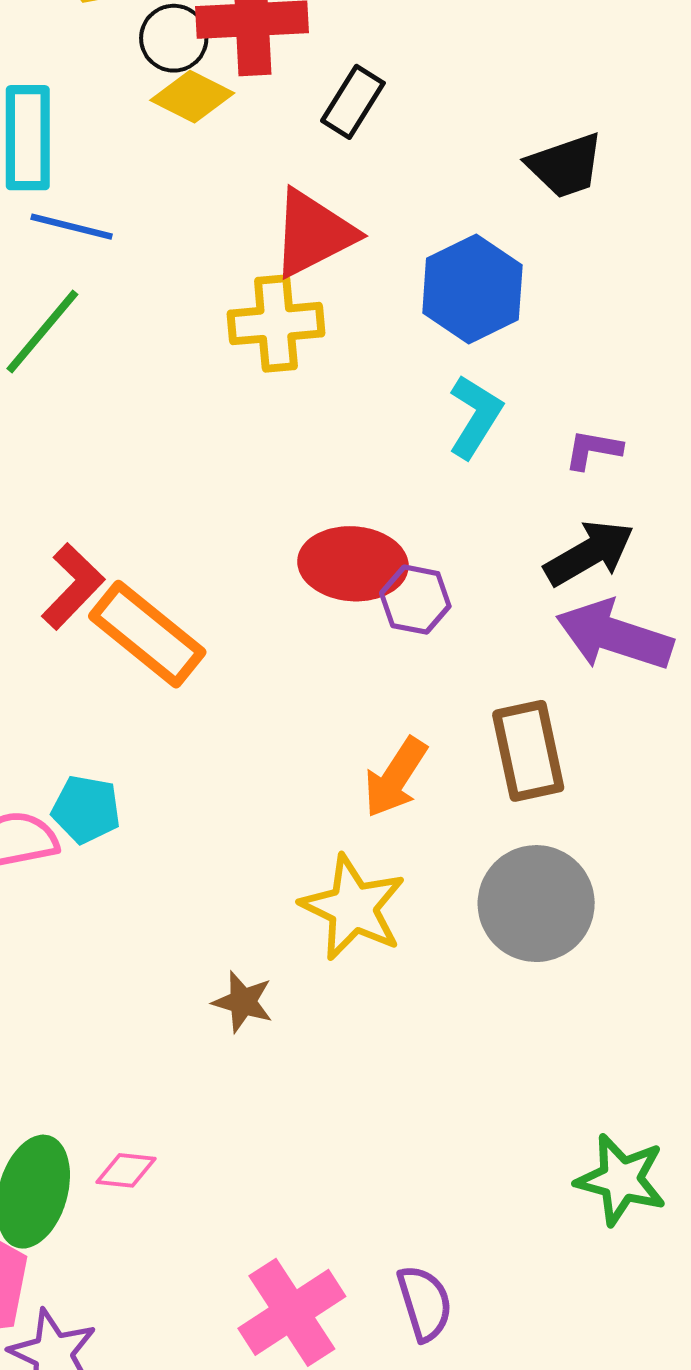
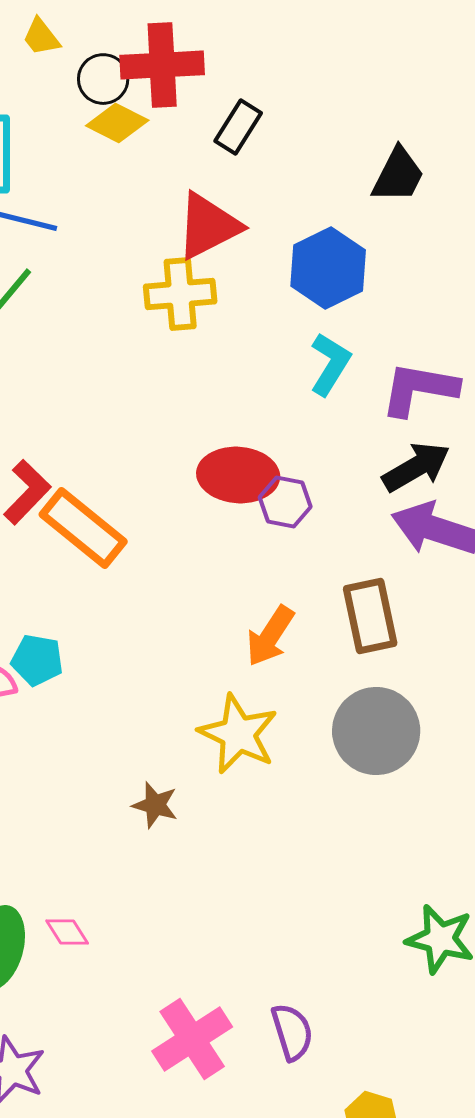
black trapezoid: (565, 166) -> (398, 175), turned -44
purple L-shape: (593, 450) -> (419, 389), size x1.8
pink diamond: (126, 1170) -> (67, 932), turned 51

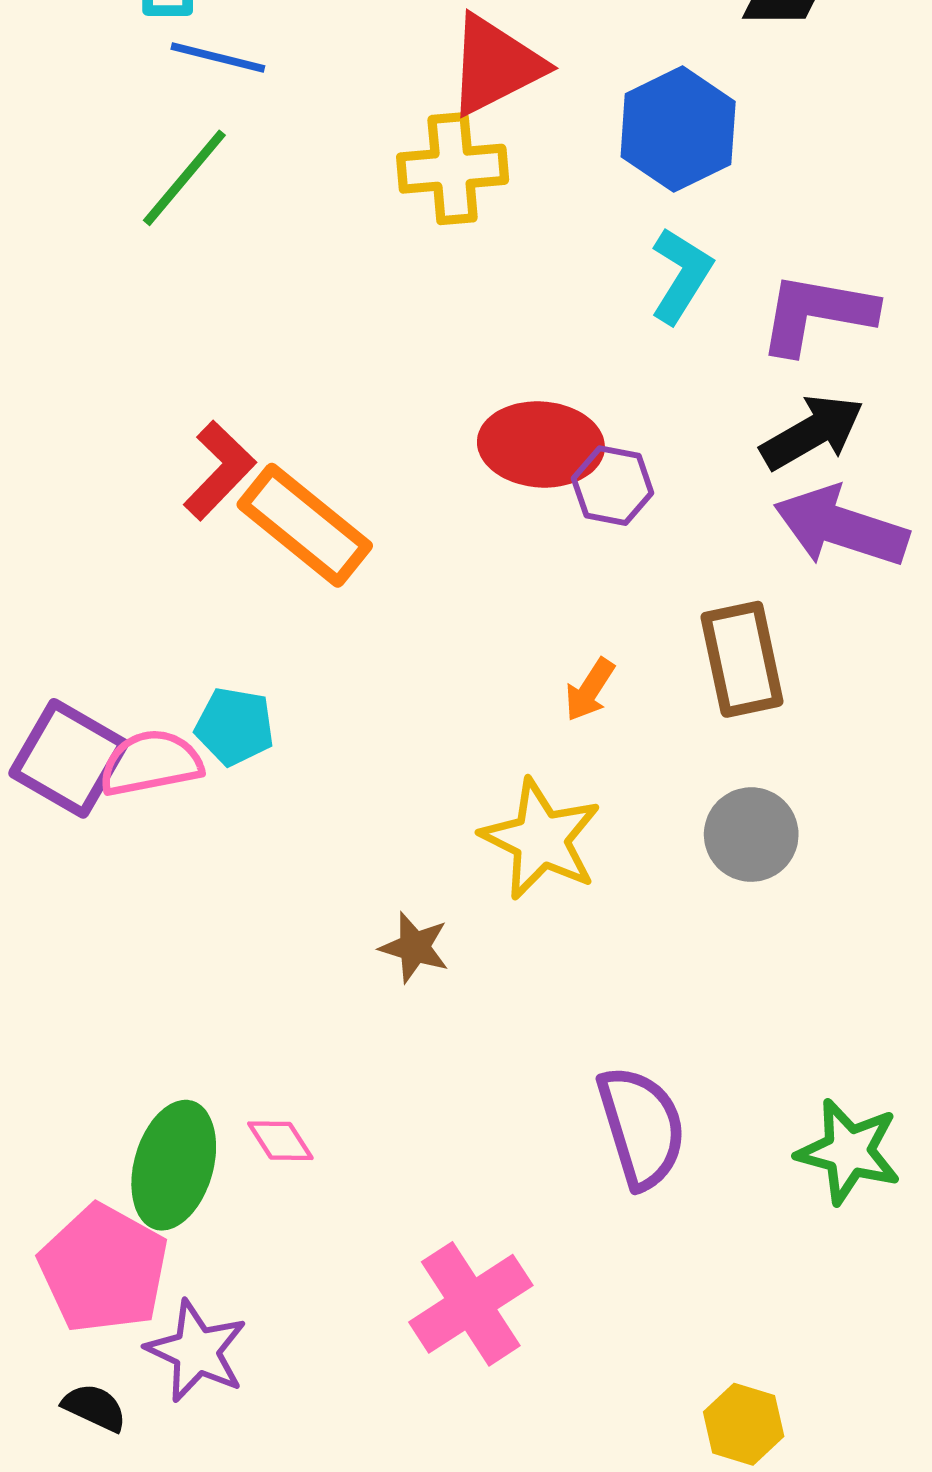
orange arrow: (270, 636) -> (590, 690), size x0.7
gray circle: (376, 731) -> (751, 835), size x0.7
purple semicircle: (292, 1032) -> (641, 1127), moved, size x1.4

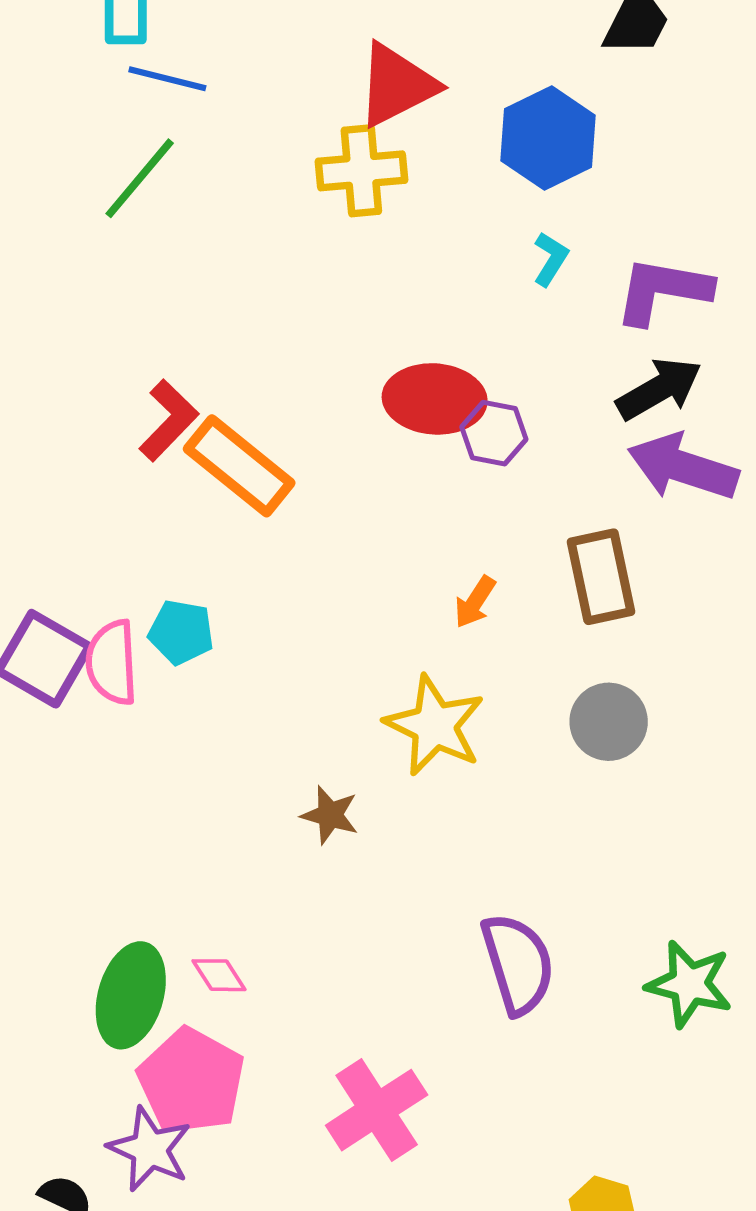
cyan L-shape: (681, 275) -> (551, 259), size x0.7
pink semicircle: (151, 763) -> (112, 662), turned -82
pink pentagon: (104, 1269) -> (191, 1081), moved

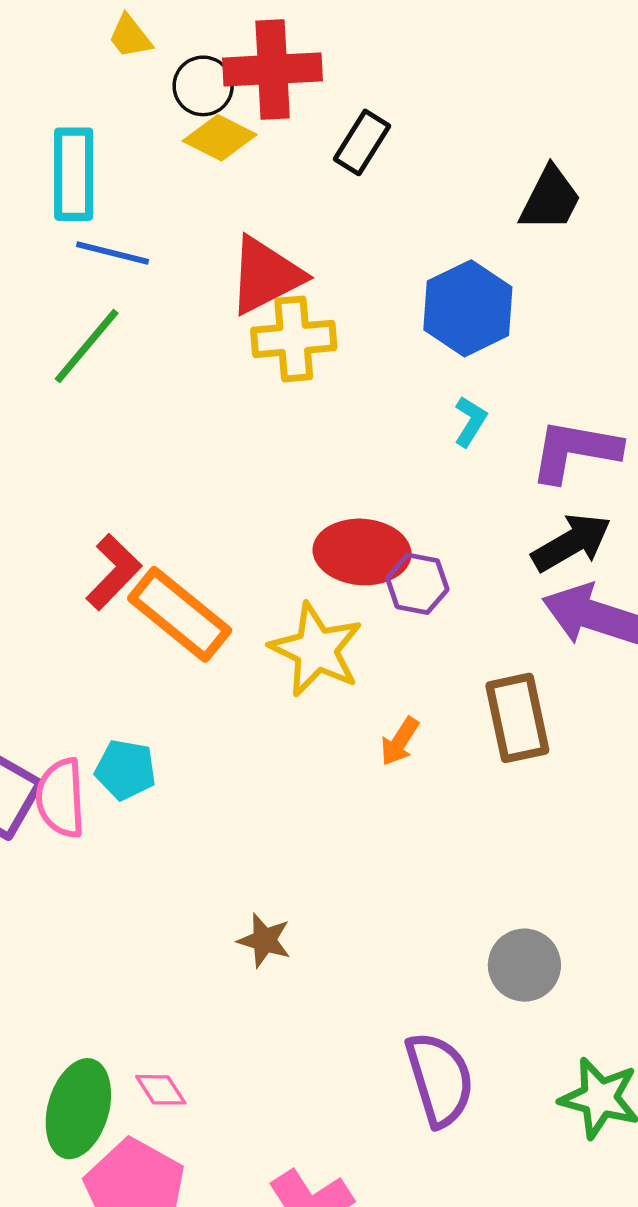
red triangle: (397, 85) -> (265, 275), moved
gray circle: (609, 722) -> (524, 965), moved
yellow star: (435, 726) -> (316, 650), moved

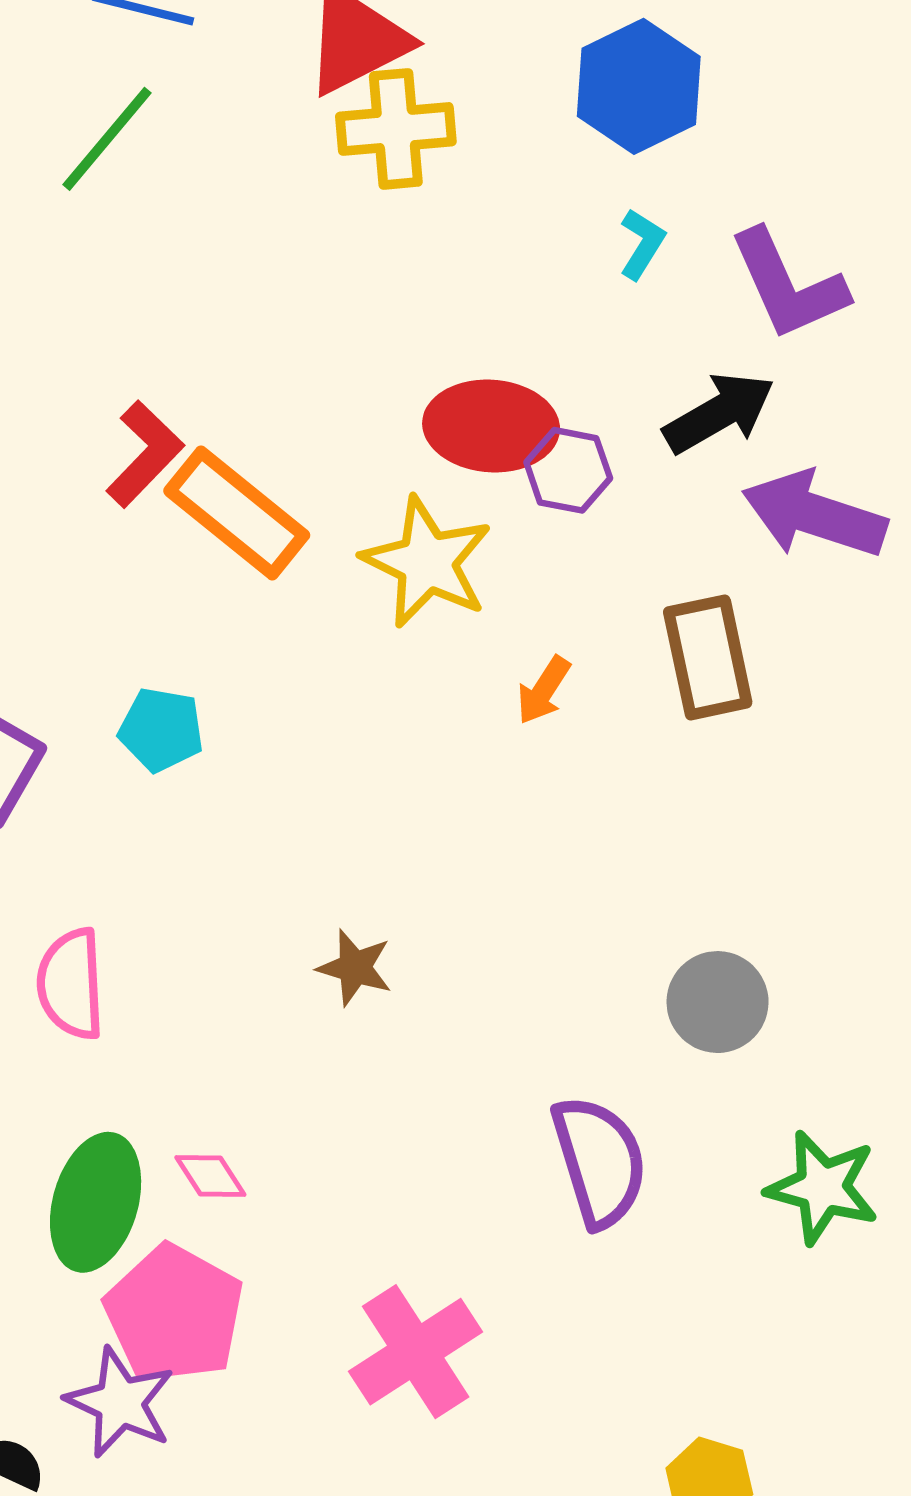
purple L-shape: (575, 451) -> (788, 285), turned -124
black arrow: (571, 543) -> (719, 413), moved
pink semicircle: (61, 798) -> (71, 984), moved

